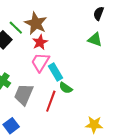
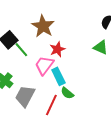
green line: (16, 28) -> (21, 50), moved
red star: (40, 42) -> (57, 49), moved

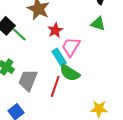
pink trapezoid: (44, 65) -> (71, 47), moved
green semicircle: (67, 93) -> (70, 73), size x1.5

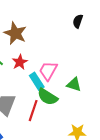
green triangle: (98, 24) -> (74, 84), moved
red star: (55, 30) -> (20, 62), moved

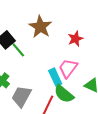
red star: (20, 62) -> (75, 39), moved

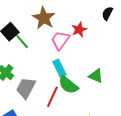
pink trapezoid: (68, 68) -> (60, 40), moved

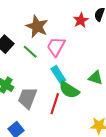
red star: (79, 30) -> (81, 20), moved
green line: (22, 42) -> (30, 52), moved

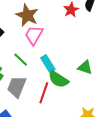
pink trapezoid: (56, 47) -> (34, 35), moved
green line: (30, 52) -> (21, 60), moved

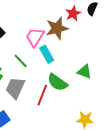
brown star: (27, 15) -> (57, 28), moved, turned 30
cyan rectangle: (48, 64) -> (47, 54), moved

